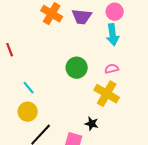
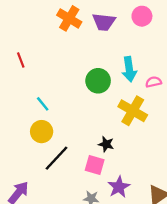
cyan arrow: (113, 35) -> (129, 69), moved
pink semicircle: (112, 69) -> (153, 82), moved
black star: (92, 124) -> (106, 144), moved

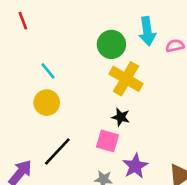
yellow cross: (133, 111) -> (126, 79), moved
black line: (57, 158) -> (57, 151), moved

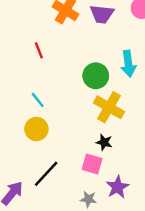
red line: (23, 21) -> (39, 50), moved

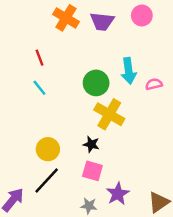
cyan line: (38, 100) -> (39, 88), moved
yellow circle: (36, 129) -> (48, 149), moved
black star: (104, 142) -> (91, 144), moved

